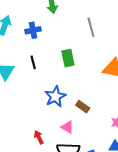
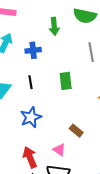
blue star: (55, 97) -> (31, 117), moved
red arrow: (39, 137) -> (30, 157), size x1.5

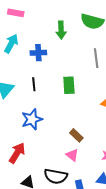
pink triangle: (59, 150) -> (72, 155), moved
red arrow: (30, 157) -> (17, 153), moved, turned 50

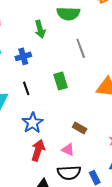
red arrow: (17, 153) -> (38, 150), moved
pink triangle: (72, 155) -> (68, 150), moved

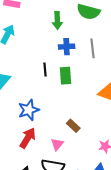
blue cross: (23, 56) -> (67, 47), moved
black line: (26, 88) -> (45, 69), moved
pink triangle: (68, 150) -> (57, 144), turned 32

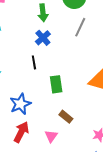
blue cross: (67, 47) -> (43, 38), moved, turned -35
gray line: (93, 48) -> (80, 27), moved, turned 36
green rectangle: (65, 76) -> (56, 84), moved

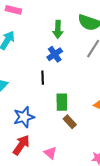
brown rectangle: (66, 117) -> (70, 122), moved
pink triangle: (51, 136) -> (50, 153), turned -32

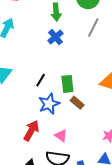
black line: (43, 78) -> (41, 80), moved, turned 40
blue star: (24, 117) -> (49, 104), moved

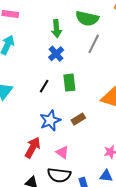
black line: (41, 80) -> (44, 86), moved
green rectangle: (67, 84) -> (69, 83), moved
brown rectangle: (77, 103) -> (78, 119), turned -72

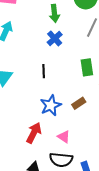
green rectangle: (69, 83) -> (87, 67), moved
black line: (44, 86) -> (44, 71), turned -32

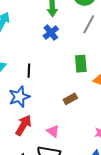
black line: (44, 71) -> (29, 71), moved
blue star: (51, 105) -> (19, 97), moved

